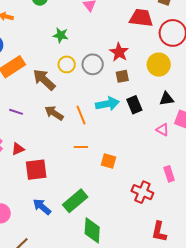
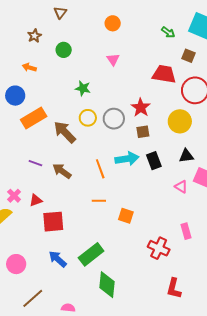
brown arrow: (54, 113) -> (62, 171), moved

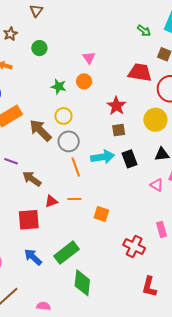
orange circle: (113, 23) -> (84, 81), moved
gray circle: (114, 119) -> (69, 141), moved
brown arrow: (62, 171) -> (32, 179), moved
red triangle: (36, 200) -> (51, 201), moved

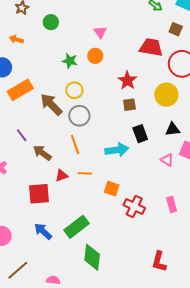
cyan arrow: (103, 157) -> (117, 150), moved
purple line: (11, 161) -> (22, 135), turned 32
orange line: (76, 167) -> (75, 144), moved
red cross: (134, 246) -> (134, 206), moved

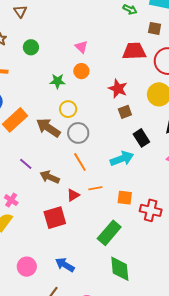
green rectangle: (76, 227) -> (109, 233), moved
blue arrow: (43, 231) -> (65, 265), moved

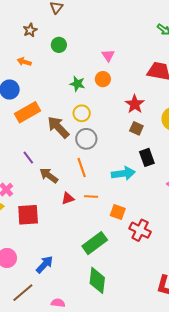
brown square: (125, 112) -> (136, 128), turned 32
red square: (55, 218) -> (28, 215), moved
blue arrow: (65, 265) -> (45, 264), turned 90

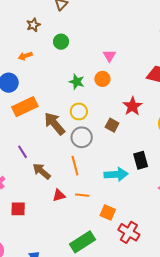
orange arrow: (24, 62) -> (25, 56), turned -40
brown square: (136, 128) -> (112, 125), moved
red square: (28, 215) -> (18, 209), size x0.7

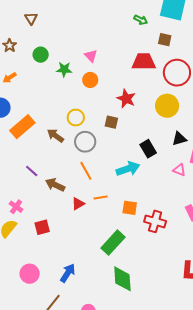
green star: (77, 82) -> (64, 69), moved
brown arrow: (55, 124) -> (55, 136), size x0.7

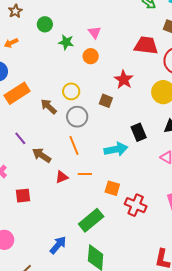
blue arrow: (68, 273) -> (58, 245), moved

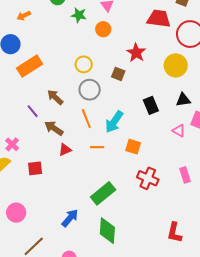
brown arrow: (49, 107) -> (55, 97), moved
cyan arrow: (116, 149) -> (114, 122), moved, turned 135
red triangle: (62, 177) -> (65, 150), moved
orange square: (112, 188) -> (133, 147), moved

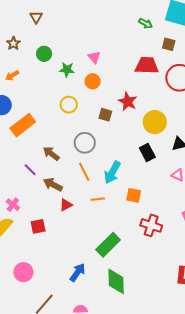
yellow circle: (84, 64) -> (69, 105), moved
yellow circle: (176, 65) -> (155, 122), moved
brown square: (118, 74) -> (105, 115), moved

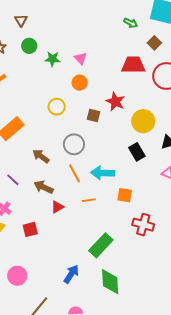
brown square: (169, 44) -> (154, 43), turned 32
green circle: (44, 54) -> (29, 46), moved
green star: (67, 70) -> (52, 59), moved
purple line: (30, 170) -> (13, 180), moved
cyan arrow: (112, 172) -> (103, 173), turned 65

